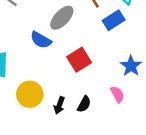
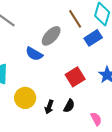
red square: (79, 60) -> (75, 77), moved
pink semicircle: (117, 94) -> (96, 119), moved

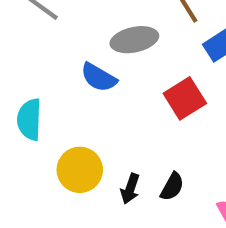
gray ellipse: (51, 36) -> (134, 40), turned 35
red square: (75, 77) -> (185, 98), moved

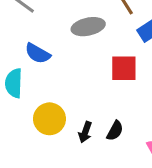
blue semicircle: (99, 77) -> (38, 53), moved
red square: (185, 98) -> (124, 68), turned 32

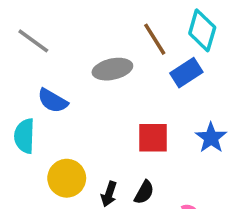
red square: (124, 68) -> (153, 138), moved

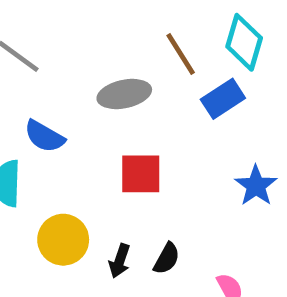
red square: (153, 138) -> (141, 174), moved

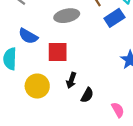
red square: (141, 174) -> (58, 52), moved
black arrow: (120, 261) -> (71, 80), moved

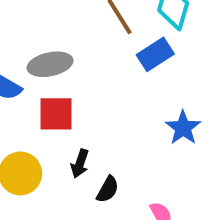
gray ellipse: (67, 16) -> (50, 64), moved

